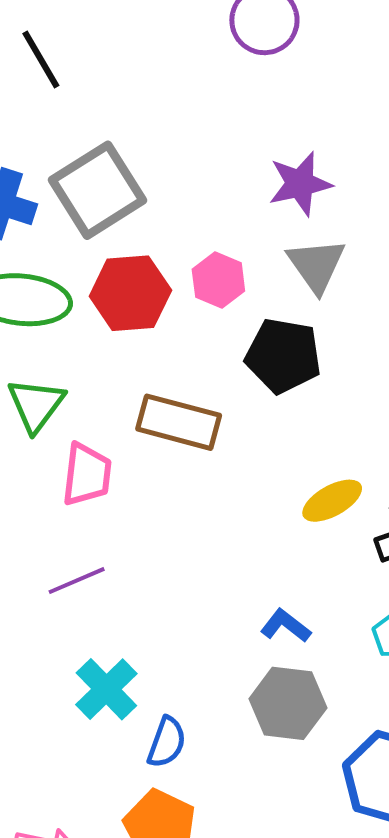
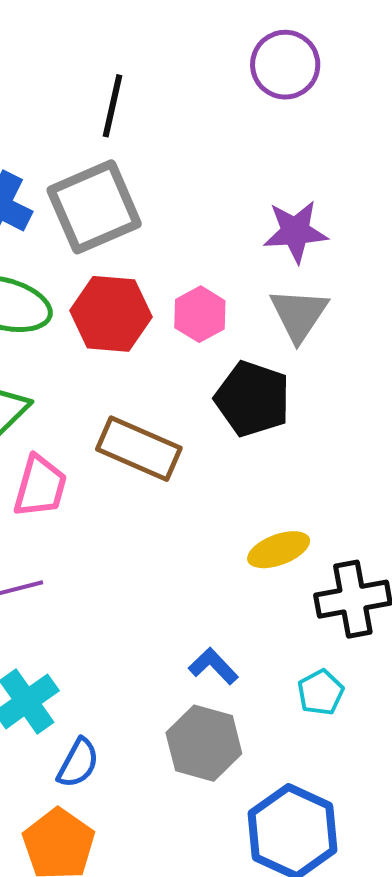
black line: (41, 60) -> (112, 106), moved, turned 34

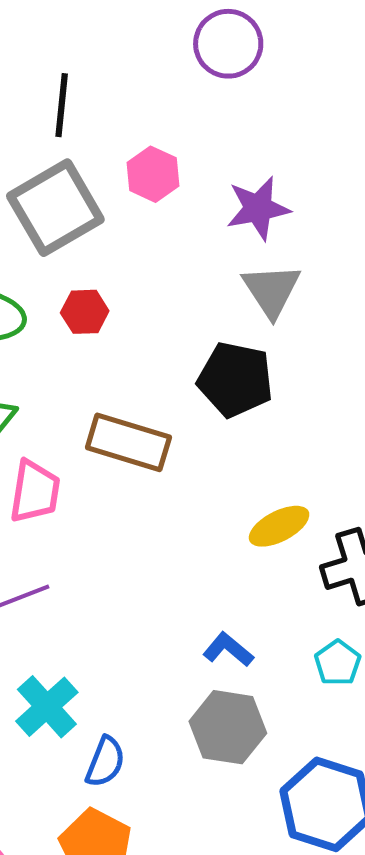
red hexagon: (111, 314) -> (85, 312), size x0.6
pink hexagon: (200, 314) -> (153, 174), moved

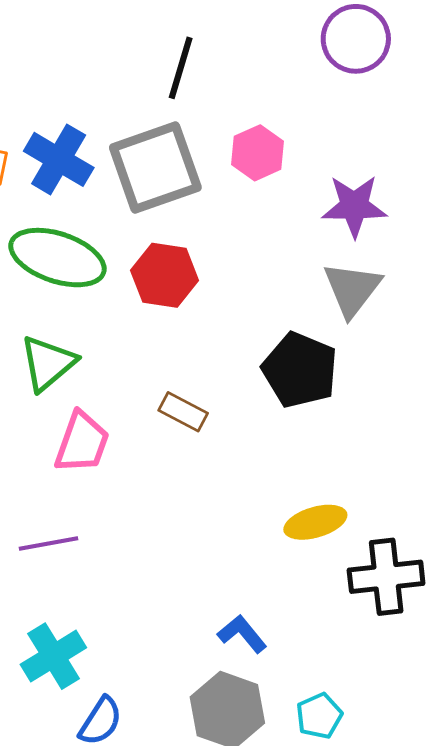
red hexagon: (85, 312) -> (165, 275), size x1.4
brown rectangle: (128, 442) -> (183, 412), size x0.6
cyan pentagon: (338, 663) -> (319, 716), moved

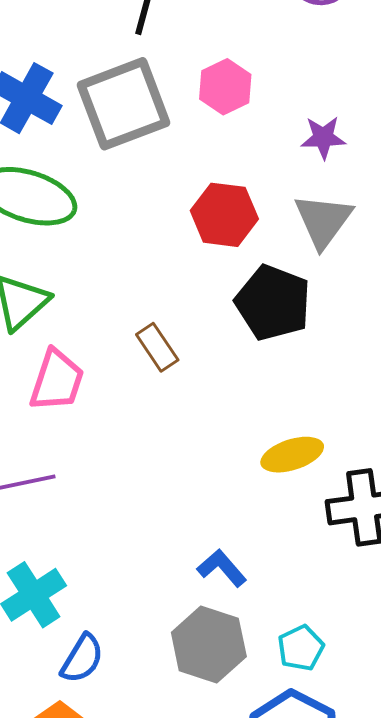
purple star: (354, 206) -> (323, 138), size x0.7
red hexagon: (165, 275) -> (224, 215), moved
brown rectangle: (183, 412) -> (157, 347), turned 30

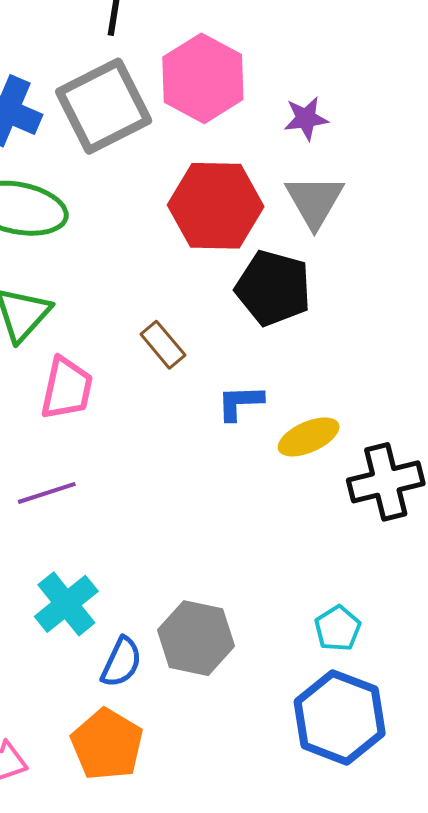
pink hexagon: (225, 87) -> (203, 78), size x1.6
red hexagon: (224, 215) -> (216, 206), size x1.4
blue L-shape: (222, 568) -> (240, 403), moved, turned -45
gray hexagon: (209, 644) -> (196, 638), moved

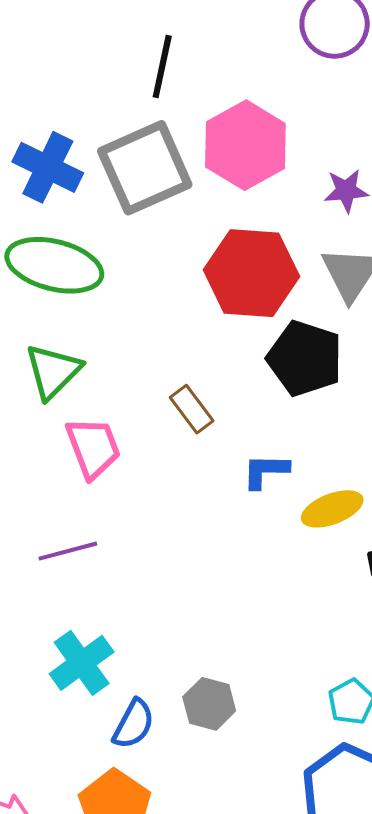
pink trapezoid: (67, 388) -> (93, 448), turned -36
gray hexagon: (196, 638) -> (209, 704), size x0.7

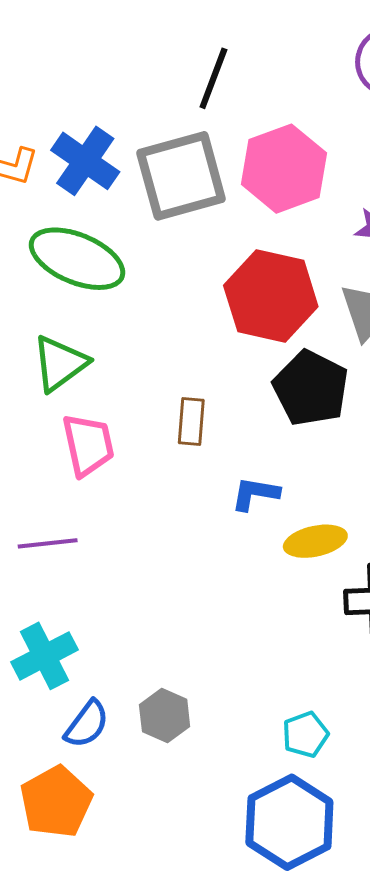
brown rectangle: (192, 409) -> (191, 421), turned 33

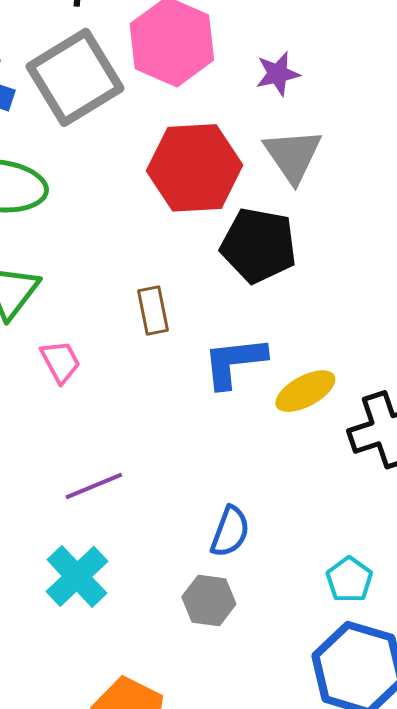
pink trapezoid: (88, 445) -> (60, 362), size x0.7
blue L-shape: (255, 494) -> (234, 362), size x1.4
purple line: (48, 543) -> (94, 486), moved
blue semicircle: (87, 724) -> (230, 532), moved

